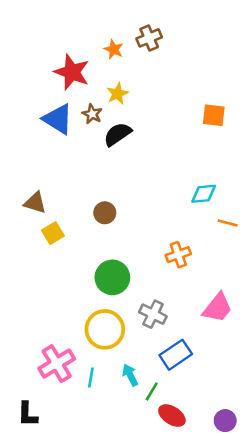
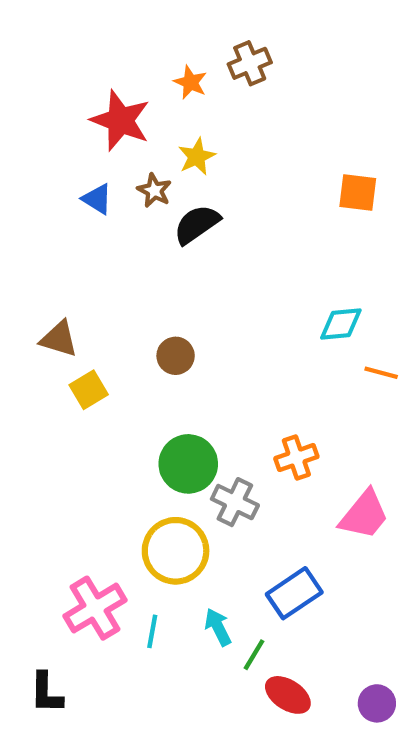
blue triangle: (58, 119) -> (97, 199), size x0.6
orange cross: (178, 255) -> (296, 458), moved
gray cross: (153, 314) -> (235, 502), moved

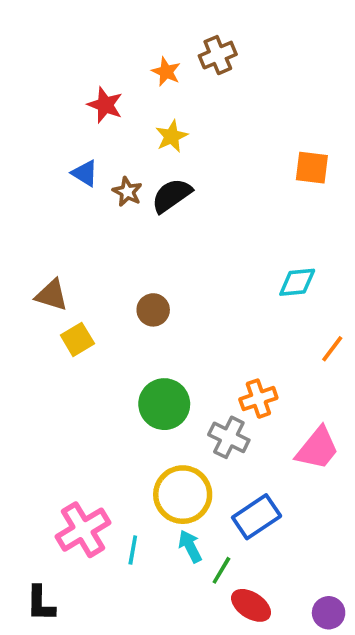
red star: (120, 120) -> (105, 105), size x0.7
brown star: (154, 190) -> (127, 192), moved
orange line: (381, 373) -> (332, 349), moved, turned -68
gray cross: (235, 502) -> (229, 437), moved
yellow circle: (176, 551) -> (183, 495), moved

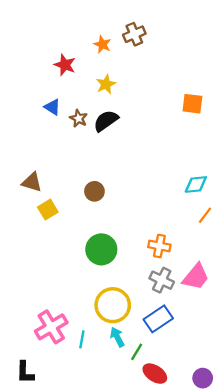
cyan diamond: (297, 282) -> (196, 184), moved
orange cross: (258, 399) -> (159, 246), turned 30
gray cross: (229, 437) -> (162, 280), moved

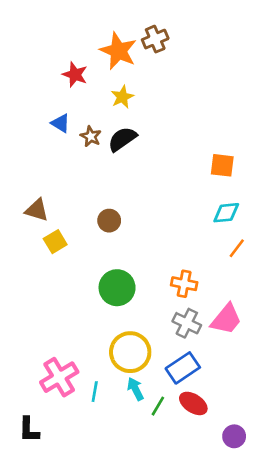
orange star: (102, 44) -> (118, 51), size x1.8
orange square: (192, 104) -> (222, 165), moved
red ellipse: (155, 374) -> (193, 403), moved

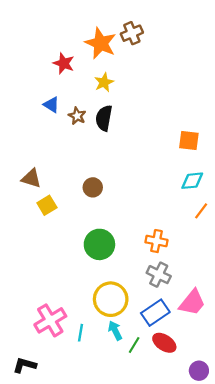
black semicircle: (122, 139) -> (104, 118), turned -45
pink trapezoid: (226, 319) -> (192, 303), moved
black L-shape: (29, 430) -> (25, 365), turned 105

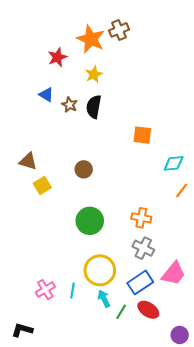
red star: (64, 63) -> (57, 57), turned 30
orange square: (189, 140) -> (142, 135), moved
pink cross: (50, 320) -> (45, 290), size x0.7
cyan line: (80, 333) -> (73, 291), moved

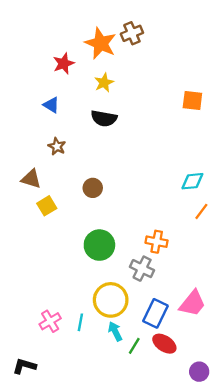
brown star: (70, 105) -> (57, 146), moved
black semicircle: (94, 107) -> (104, 118), turned -90
orange square: (142, 135) -> (192, 101), moved
gray cross: (143, 248) -> (142, 269), moved
blue rectangle: (140, 282) -> (155, 313), turned -30

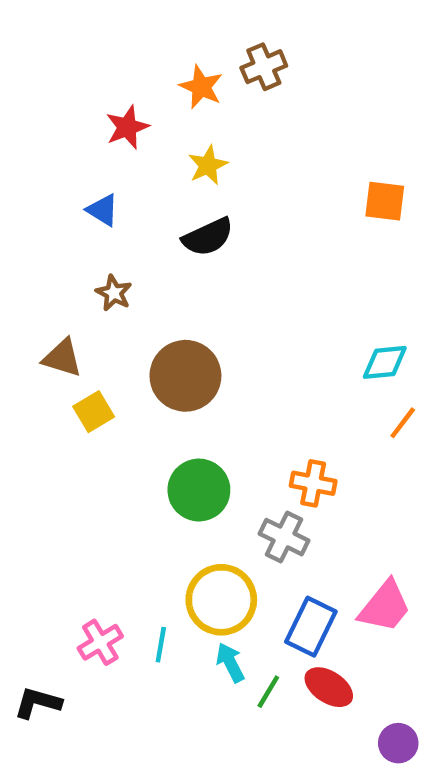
orange star: (101, 43) -> (201, 87), size x0.7
black semicircle: (104, 118) -> (208, 237), turned -35
brown circle: (93, 188) -> (185, 376), size x1.8
black L-shape: (24, 366) -> (38, 703), moved

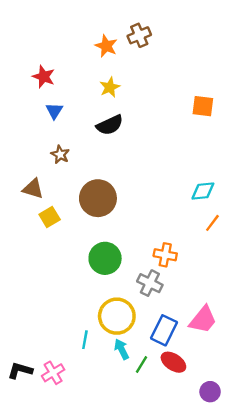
red star: (127, 127) -> (44, 77), moved, turned -30
blue triangle: (103, 210) -> (54, 111), turned 30
pink cross: (100, 642) -> (53, 373), moved

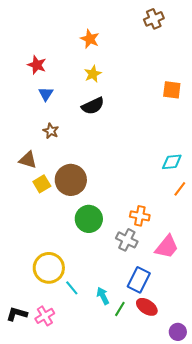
brown cross: (139, 35) -> (154, 19), moved
brown circle: (98, 198) -> (71, 180), moved
yellow circle: (117, 316) -> (49, 268), moved
pink trapezoid: (203, 320) -> (167, 247), moved
cyan line: (85, 340) -> (72, 288), turned -49

